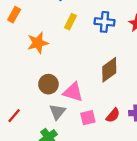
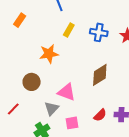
orange star: (38, 43) -> (49, 54), moved
brown circle: (48, 84) -> (32, 82), moved
pink square: (88, 118) -> (72, 123), moved

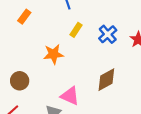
blue cross: (99, 32) -> (108, 34), turned 36
brown circle: (32, 82) -> (20, 81), moved

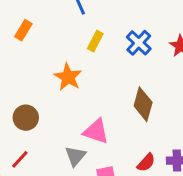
orange star: (53, 54) -> (68, 77), turned -30
brown diamond: (106, 80) -> (143, 104), turned -40

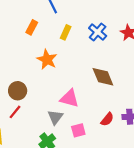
orange rectangle: (23, 30) -> (32, 27), moved
brown diamond: (143, 104) -> (103, 77), turned -35
red line: (20, 159) -> (15, 112), moved

